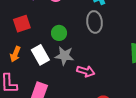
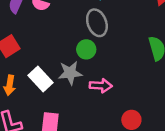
green circle: (59, 33) -> (86, 49), moved

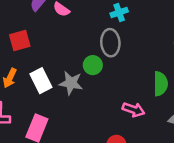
pink arrow: (101, 86) -> (134, 110), moved

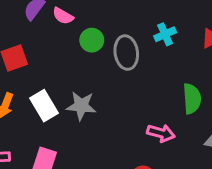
cyan cross: (119, 13) -> (165, 34), moved
green circle: (93, 65) -> (92, 40), moved

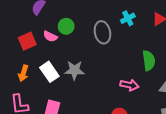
pink semicircle: (63, 16) -> (50, 36), moved
green circle: (92, 40) -> (66, 26), moved

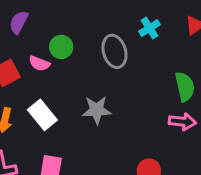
gray star: (75, 70) -> (97, 110), moved
pink arrow: (129, 85) -> (182, 122), moved

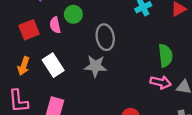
gray ellipse: (114, 51) -> (105, 37), moved
pink semicircle: (39, 63) -> (55, 25), turned 49

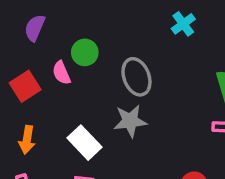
white rectangle: (53, 65) -> (85, 143), moved

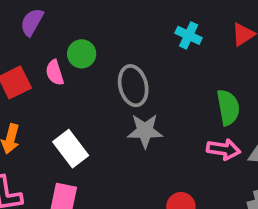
cyan cross: (183, 24) -> (189, 35), turned -35
gray star: (130, 121) -> (145, 131), moved

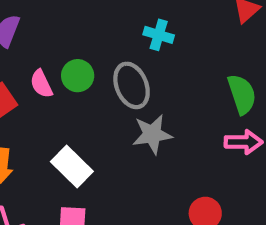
cyan cross: (189, 35) -> (159, 35), moved
green circle: (82, 54) -> (78, 76), moved

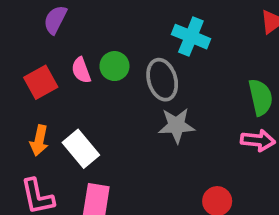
cyan cross: (159, 35) -> (191, 37), size x1.4
white rectangle: (72, 167) -> (81, 149), moved

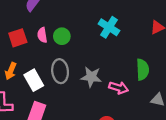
gray ellipse: (162, 80) -> (60, 71), moved
pink arrow: (258, 140) -> (119, 88), moved

